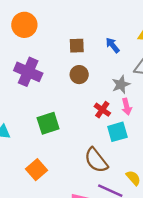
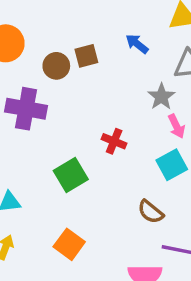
brown circle: (79, 75) -> (56, 66), moved
red cross: (102, 110) -> (114, 141), moved
brown semicircle: (96, 160) -> (151, 212), size x0.7

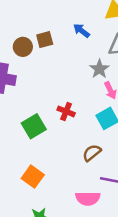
red cross: (114, 141) -> (66, 111), moved
brown semicircle: (151, 212) -> (92, 153), turned 102

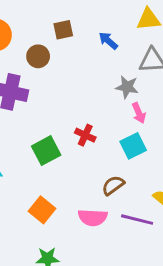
brown square: (45, 40) -> (63, 30), moved
gray star: (99, 69) -> (127, 87), turned -30
pink semicircle: (88, 198) -> (93, 218), moved

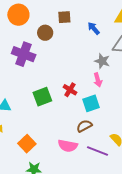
pink arrow: (139, 113) -> (98, 80), moved
cyan square: (133, 146) -> (91, 103), moved
orange square: (42, 210) -> (27, 144), moved

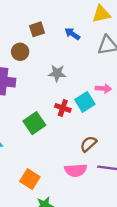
gray star: (102, 61) -> (57, 73), moved
pink arrow: (98, 80) -> (103, 88), moved, turned -56
cyan square: (91, 103) -> (85, 102), moved

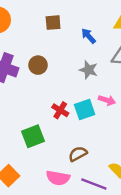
brown circle: (20, 52) -> (38, 65), moved
gray star: (57, 73) -> (89, 70), moved
green square: (34, 123) -> (33, 136), moved

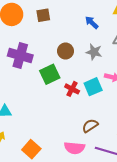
brown square: (53, 23) -> (43, 15), moved
brown circle: (38, 65) -> (66, 51), moved
green square: (33, 136) -> (50, 74), moved

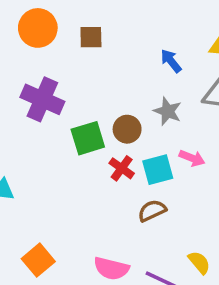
brown circle: (66, 51) -> (127, 129), moved
brown semicircle: (90, 126) -> (152, 211), moved

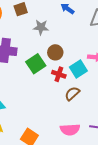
gray star: (168, 111) -> (41, 27), moved
brown semicircle: (152, 211) -> (72, 93), moved

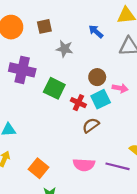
brown circle: (55, 52) -> (97, 77), moved
green square: (36, 64) -> (54, 88), turned -36

